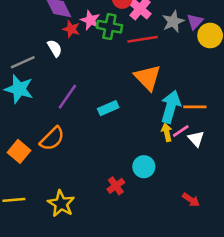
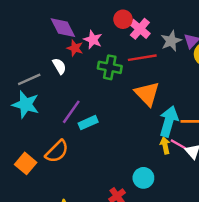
green cross: (109, 27) -> (110, 67), moved
cyan rectangle: (108, 108) -> (88, 123), moved
pink line: (181, 131) -> (178, 144), turned 63

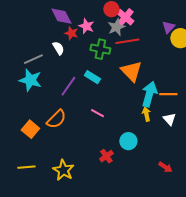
gray star: (171, 41) -> (116, 27), moved
cyan rectangle: (88, 123) -> (92, 77), moved, turned 56
pink line: (178, 144) -> (97, 113), moved

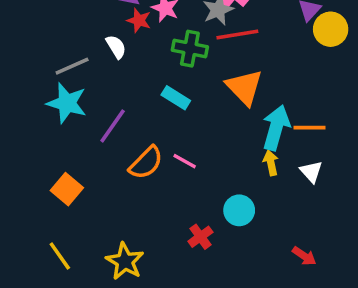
purple line: (68, 86) -> (113, 126), moved
orange semicircle: (56, 119) -> (146, 163), moved
yellow line: (26, 167) -> (60, 256), turned 60

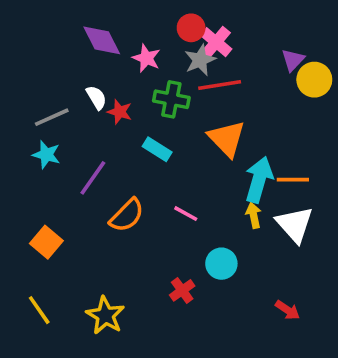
red star: (139, 20) -> (120, 112), moved
cyan star: (67, 103) -> (46, 155), size x0.7
pink line: (185, 161) -> (186, 214), moved
white triangle: (311, 172) -> (295, 224), size x1.6

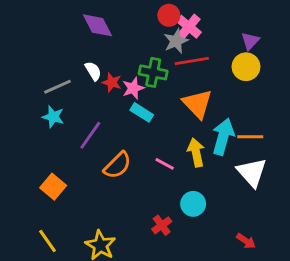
pink star: (146, 58) -> (133, 88), moved, turned 30
yellow circle: (314, 80) -> (246, 67), moved
yellow arrow: (254, 215) -> (196, 152), moved, size x1.4

